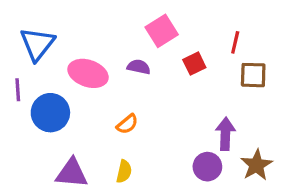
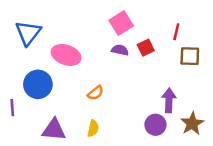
purple semicircle: (139, 67) -> (120, 50), moved
purple line: (18, 90) -> (12, 108), moved

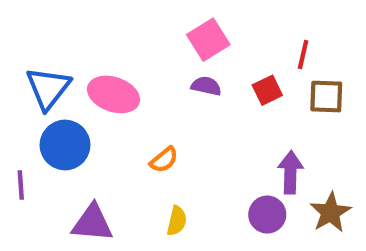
blue triangle: (28, 33) -> (48, 88), moved
red square: (146, 48) -> (267, 90), moved
yellow semicircle: (93, 128) -> (177, 221), moved

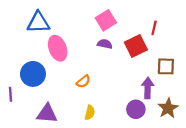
blue triangle: (48, 88) -> (38, 22), moved, turned 50
red square: (267, 90) -> (136, 46), size x1.5
pink ellipse: (113, 94) -> (58, 48), turned 50
brown square: (326, 97) -> (166, 66), moved

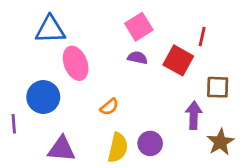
red square: (136, 46) -> (178, 60), turned -35
purple circle: (136, 109) -> (150, 143), moved
yellow semicircle: (90, 113) -> (118, 148), size x1.5

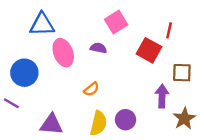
purple semicircle: (137, 58) -> (98, 48), moved
blue circle: (43, 97) -> (24, 73), moved
purple line: (14, 124) -> (11, 103), turned -56

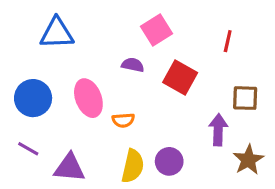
red square: (149, 50) -> (180, 78), moved
pink ellipse: (63, 53) -> (88, 98), moved
orange semicircle: (91, 89) -> (123, 120), turned 35
purple line: (11, 103) -> (28, 149), moved

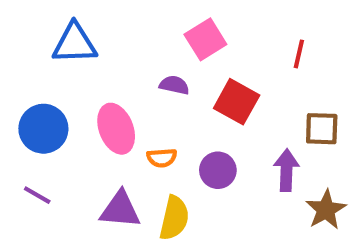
purple circle: (169, 161) -> (218, 170), moved
purple triangle: (69, 168) -> (120, 210), moved

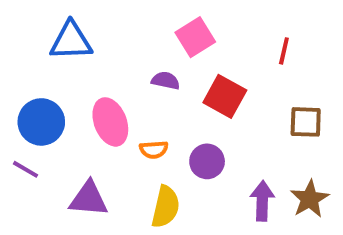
purple arrow: (286, 170) -> (262, 201), moved
purple line: (37, 195) -> (25, 169), moved
purple triangle: (120, 210) -> (89, 199), moved

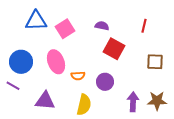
pink square: (195, 37) -> (65, 29), moved
purple semicircle: (166, 81) -> (102, 26), moved
brown star: (310, 199) -> (157, 101), turned 30

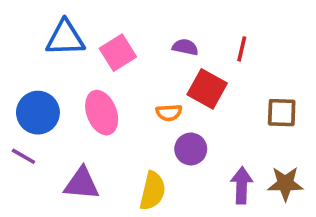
red line: (144, 26) -> (242, 49), moved
orange semicircle: (78, 76) -> (169, 113), moved

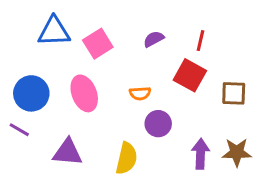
purple semicircle: (185, 47) -> (154, 39), turned -40
red square: (207, 89) -> (190, 75), moved

